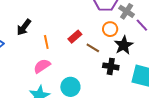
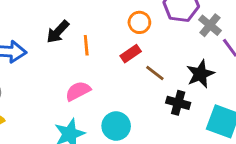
orange circle: (110, 29) -> (139, 22), moved
orange line: (46, 42) -> (86, 45), moved

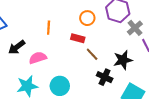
black arrow: (58, 32) -> (17, 47), moved
red rectangle: (131, 54) -> (78, 38), turned 40

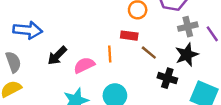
orange line: (49, 28) -> (110, 54), moved
gray cross: (135, 28) -> (188, 27), moved, turned 35

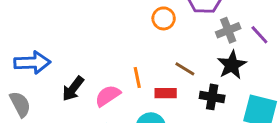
red rectangle: (129, 36) -> (166, 93), moved

